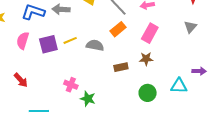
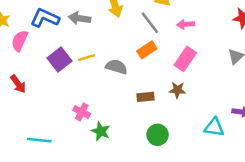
pink semicircle: (23, 41) -> (20, 41), moved
purple square: (48, 44) -> (59, 60), turned -30
red arrow: (21, 80) -> (18, 84), moved
green circle: (148, 93) -> (158, 135), moved

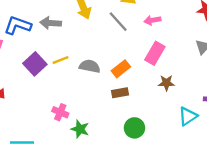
orange rectangle: (147, 50) -> (121, 69), moved
brown star: (177, 90) -> (166, 83), moved
cyan triangle: (214, 127) -> (188, 116), turned -36

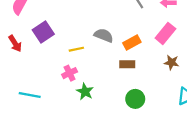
yellow line: (61, 60) -> (76, 49), moved
purple square: (35, 64) -> (43, 32), moved
pink cross: (60, 112) -> (70, 73), turned 32

